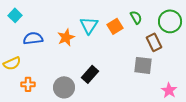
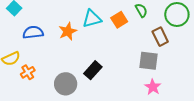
cyan triangle: (89, 25) -> (92, 19), turned 42
orange cross: (28, 84) -> (28, 72), moved, turned -32
pink star: (169, 90) -> (153, 87), moved

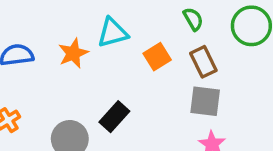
orange square: (119, 20) -> (157, 57), moved
brown rectangle: (160, 37) -> (203, 62), moved

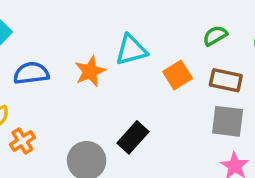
green semicircle: (193, 19) -> (215, 36), turned -90
brown rectangle: (203, 62) -> (226, 80), turned -52

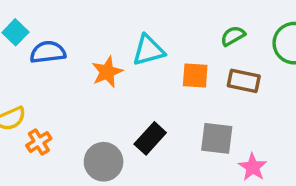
blue semicircle: (31, 73) -> (48, 52), moved
orange square: (178, 75) -> (195, 75), turned 36
gray square: (228, 121) -> (217, 138), moved

